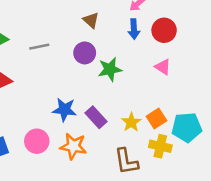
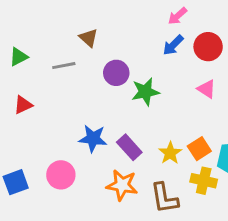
brown triangle: (91, 20) -> (89, 38), moved
blue arrow: (134, 29) -> (173, 45), turned 48
orange star: (73, 146) -> (122, 185), moved

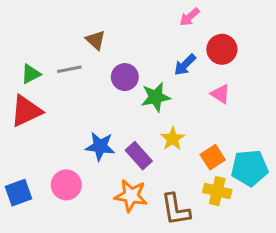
blue arrow: (173, 45) -> (185, 65), moved
green triangle: (19, 57) -> (31, 74), moved
red triangle: (23, 105) -> (26, 111), size x1.6
yellow star: (170, 153) -> (173, 139), moved

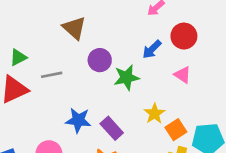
brown triangle: (96, 40) -> (74, 28), size x1.4
gray line: (69, 69) -> (52, 75), moved
yellow star: (173, 139) -> (155, 114), moved

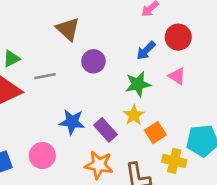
green star: (126, 77) -> (138, 84), moved
yellow star: (155, 114) -> (134, 115), moved
orange square: (176, 130) -> (155, 133), moved

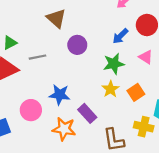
purple rectangle: (106, 130) -> (87, 113), moved
orange square: (155, 133) -> (136, 92), moved
pink circle: (42, 156) -> (31, 110), moved
orange star: (99, 165) -> (64, 129), moved

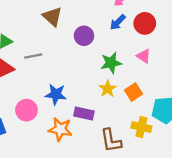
blue arrow: (120, 36) -> (118, 22), moved
purple circle: (77, 45) -> (84, 36), moved
purple rectangle: (87, 113) -> (84, 114), turned -36

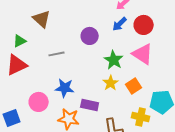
brown triangle: (52, 17) -> (42, 19), moved
gray line: (33, 56) -> (57, 54), moved
pink triangle: (144, 56) -> (143, 54), size x1.6
green star: (111, 63) -> (114, 60), turned -30

